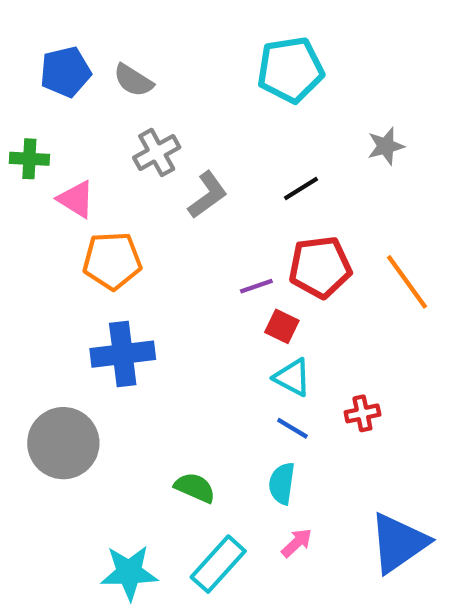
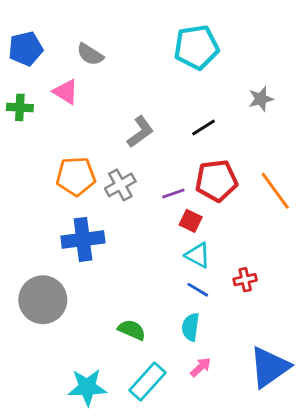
blue pentagon: (65, 72) -> (26, 49), moved
gray cross: (157, 152) -> (120, 185), moved
pink triangle: (76, 199) -> (66, 92), moved

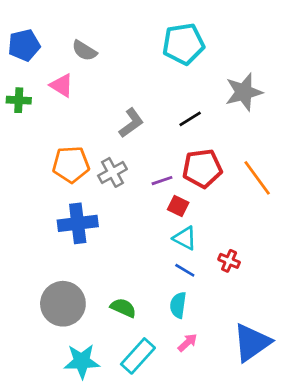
gray star: (261, 99) -> (244, 92), size x1.6
red cross: (245, 280) -> (229, 261), turned 35
gray circle: (43, 300) -> (63, 304), moved

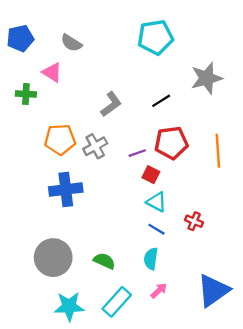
green cross: (19, 100) -> (26, 94), moved
orange line: (257, 178) -> (218, 151), turned 32

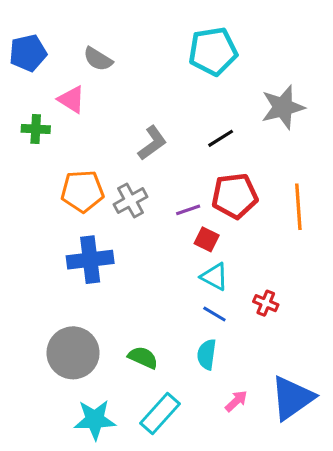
pink arrow: (159, 290) -> (236, 401), moved

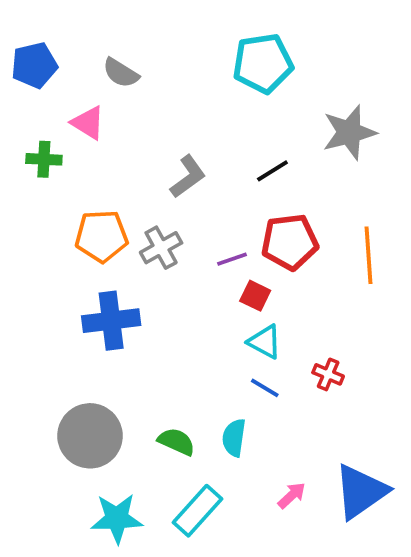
cyan semicircle: (207, 354) -> (234, 438), moved

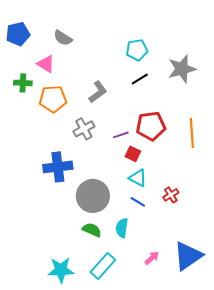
cyan pentagon: (263, 63) -> (137, 50), moved, size x0.7
black line: (272, 171) -> (140, 79), moved
orange pentagon: (102, 236) -> (53, 99), moved
red cross: (328, 374) -> (171, 195), turned 35
gray circle: (90, 436) -> (93, 196), moved

